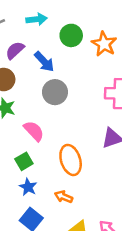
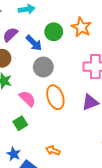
green circle: (71, 35) -> (54, 32), moved
orange ellipse: (71, 160) -> (55, 97), moved
blue star: (28, 187) -> (14, 154), moved

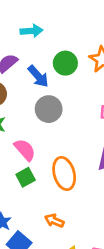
orange ellipse: (55, 97) -> (64, 173), moved
green square: (20, 123) -> (26, 177), moved

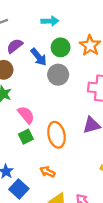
cyan arrow: (31, 31) -> (50, 21), moved
gray circle: (49, 109) -> (58, 75), moved

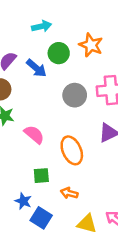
gray circle: (58, 75) -> (75, 95), moved
green square: (26, 137) -> (41, 176), moved, turned 32

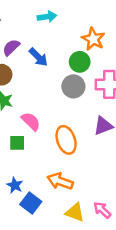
green circle: (59, 53) -> (80, 62), moved
green square: (41, 176) -> (17, 143), moved
orange arrow: (69, 193) -> (60, 181), size x1.5

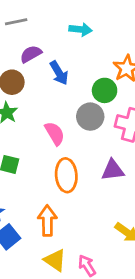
pink semicircle: (31, 121) -> (55, 133), moved
orange arrow: (60, 181) -> (47, 221), turned 55

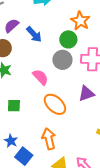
orange ellipse: (66, 175) -> (55, 104), turned -30

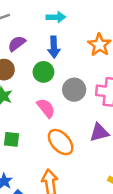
blue arrow: (34, 34) -> (54, 47), moved, turned 36
green circle: (68, 39) -> (43, 72), moved

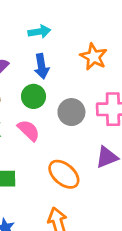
pink semicircle: (46, 108) -> (29, 130), moved

